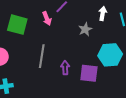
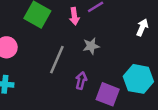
gray star: (85, 29) -> (91, 46), moved

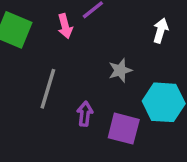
gray star: (91, 46) -> (120, 70), moved

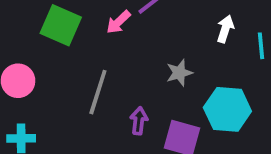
pink arrow: (65, 26) -> (118, 22), turned 60

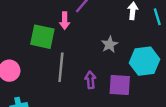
pink arrow: (118, 22) -> (65, 21), turned -35
green square: (61, 25) -> (42, 37), moved

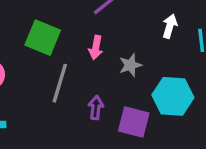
pink arrow: (65, 21) -> (96, 47), moved

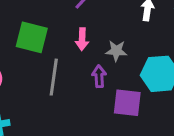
gray star: (130, 65) -> (116, 51), turned 30
purple arrow: (96, 108) -> (99, 76), moved

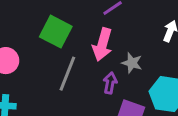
pink arrow: (82, 39) -> (102, 44), size x1.5

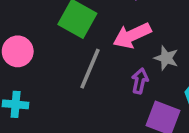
pink arrow: (102, 44) -> (132, 35), turned 48

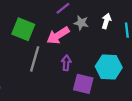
gray star: (166, 58) -> (81, 23), moved

